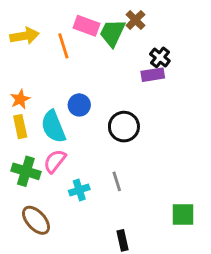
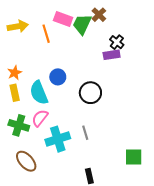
cyan cross: (79, 190) -> (58, 139), size x1.6

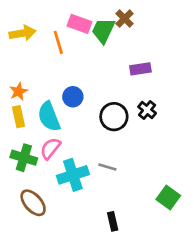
black cross: (117, 42) -> (147, 110), moved
gray line: (85, 133) -> (107, 167), turned -56
green square: (134, 157) -> (168, 197), turned 36

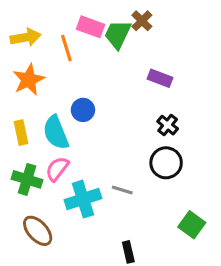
purple rectangle: (140, 69) -> (160, 78), turned 30
orange star: (19, 91) -> (29, 80), moved, size x1.5
black circle: (114, 117) -> (166, 163), moved

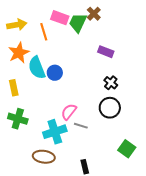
cyan semicircle: (56, 133) -> (37, 68), moved
pink semicircle: (57, 169) -> (69, 112), moved
brown ellipse: (38, 231) -> (44, 157), moved, turned -40

